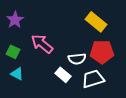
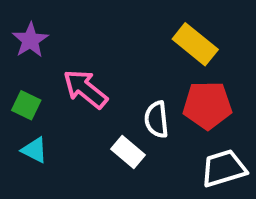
white semicircle: (77, 59) -> (156, 120), turned 90
white trapezoid: (93, 79) -> (224, 168), moved

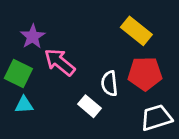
purple star: (30, 40) -> (33, 37), moved
green square: (26, 105) -> (18, 74), size x1.4
cyan triangle: (34, 150) -> (24, 105), turned -30

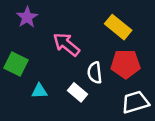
purple star: (33, 37) -> (27, 17), moved
pink arrow: (60, 62) -> (66, 44), moved
cyan triangle: (24, 105) -> (39, 91), moved

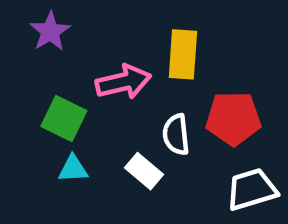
yellow rectangle: (118, 27) -> (183, 54), moved, turned 55
pink arrow: (66, 44) -> (123, 82), turned 128
green square: (16, 64) -> (64, 118), moved

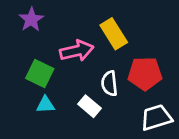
yellow rectangle: (183, 54) -> (114, 34), turned -36

